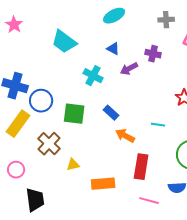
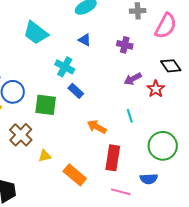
purple arrow: (129, 69) -> (133, 79), moved
blue rectangle: (111, 113) -> (76, 91), moved
cyan line: (158, 125) -> (130, 116), turned 64
orange rectangle: (103, 184) -> (75, 175), turned 45

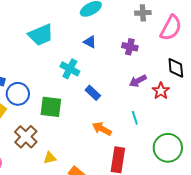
cyan trapezoid: (36, 33) -> (41, 35), turned -60
black diamond: (171, 66) -> (176, 68), turned 30
blue rectangle: (76, 91) -> (93, 93), moved

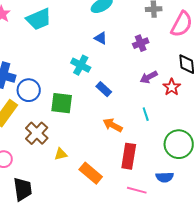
cyan trapezoid: (41, 35) -> (39, 19), moved
purple cross: (130, 47) -> (141, 43), turned -35

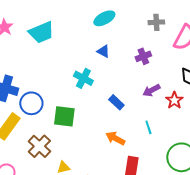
blue rectangle: (104, 89) -> (116, 102), moved

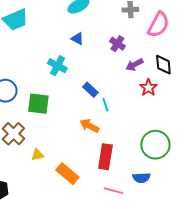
purple cross: (143, 56) -> (117, 44), turned -35
purple arrow: (151, 90) -> (134, 65), moved
cyan line: (148, 127) -> (105, 105), moved

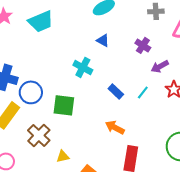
cyan line: (105, 105) -> (143, 92), moved, turned 56

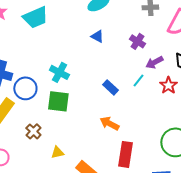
cyan cross: (83, 67) -> (59, 72), moved
cyan line: (143, 92) -> (138, 80), moved
brown cross: (39, 135) -> (33, 131), size x0.7

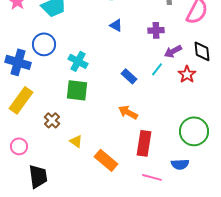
purple cross: (137, 41) -> (156, 30), turned -35
blue circle: (25, 88) -> (44, 44), moved
yellow triangle: (57, 152) -> (76, 141), turned 48

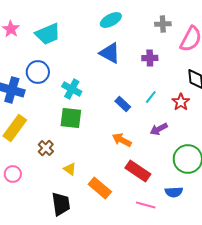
blue triangle: (116, 25) -> (110, 53), size x1.6
purple arrow: (173, 51) -> (159, 129), moved
red rectangle: (144, 143) -> (138, 171), turned -65
black trapezoid: (38, 176) -> (61, 204), moved

